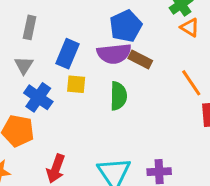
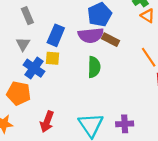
gray rectangle: (30, 27) -> (27, 16), turned -35
yellow square: (76, 84) -> (53, 58), moved

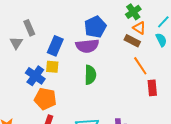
brown rectangle: (110, 40) -> (132, 41), moved
gray triangle: (23, 44) -> (16, 43), moved
orange pentagon: (19, 93) -> (45, 99), moved

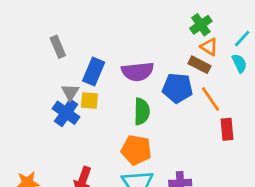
blue pentagon: (95, 27) -> (177, 88), moved, turned 30
gray triangle: (16, 43) -> (70, 92), moved
orange pentagon: (45, 99) -> (136, 150), moved

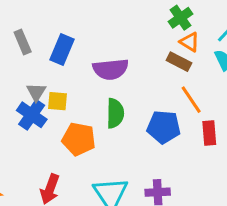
blue rectangle: (94, 72) -> (62, 50), moved
blue pentagon: (177, 88) -> (164, 127), moved
orange pentagon: (136, 150) -> (79, 139), moved

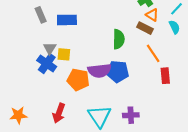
blue rectangle: (62, 50) -> (67, 20), turned 66
purple semicircle: (111, 69) -> (99, 71), moved
green semicircle: (115, 113) -> (119, 39), moved
blue pentagon: (164, 127) -> (118, 72), moved

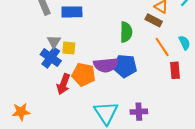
cyan semicircle: (174, 27) -> (184, 43), moved
red arrow: (59, 113) -> (63, 84), moved

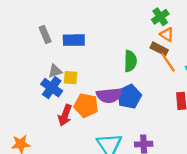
gray triangle: (54, 42) -> (55, 71), turned 40
orange line: (162, 47) -> (168, 62), moved
blue pentagon: (125, 66) -> (129, 96), turned -30

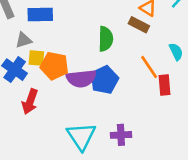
orange line: (168, 62) -> (149, 67), moved
gray triangle: (55, 71) -> (24, 40), moved
orange pentagon: (86, 105) -> (54, 66), moved

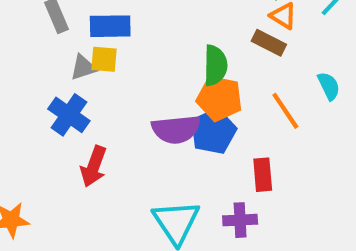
yellow square: (36, 58) -> (104, 59), moved
orange pentagon: (54, 66) -> (219, 98), moved
red rectangle: (164, 85) -> (263, 175), moved

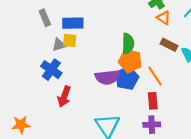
brown rectangle: (269, 43) -> (169, 45), moved
orange line: (285, 111) -> (155, 76), moved
purple cross: (240, 220) -> (152, 125), moved

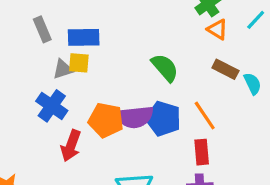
green semicircle: (128, 44) -> (165, 68), turned -42
orange pentagon: (130, 61) -> (106, 120), moved
blue pentagon: (127, 78) -> (163, 119), turned -30

